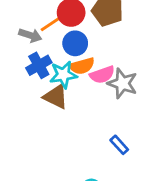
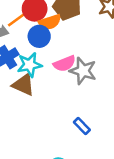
orange semicircle: (82, 66) -> (50, 22), moved

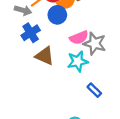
cyan star: (30, 65) -> (78, 61), moved

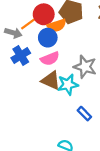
pink semicircle: (79, 38) -> (50, 59), moved
brown triangle: (45, 56) -> (51, 81), moved

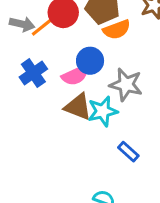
orange semicircle: (57, 26) -> (117, 30), moved
gray arrow: (13, 33) -> (22, 24), moved
blue circle: (48, 38) -> (90, 61), moved

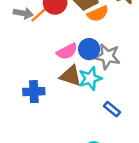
blue circle: (90, 61) -> (89, 49), moved
blue cross: (33, 73) -> (34, 92), moved, turned 35

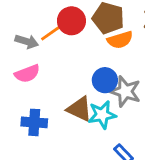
gray arrow: (23, 13) -> (27, 42), moved
pink semicircle: (67, 51) -> (27, 74), moved

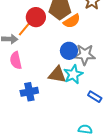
pink semicircle: (27, 74) -> (16, 60), turned 114

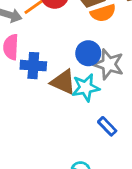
blue cross: (29, 92) -> (33, 66), moved

